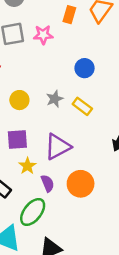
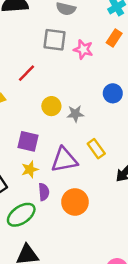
yellow circle: (19, 100) -> (51, 106), moved
yellow rectangle: (82, 106) -> (96, 149), moved

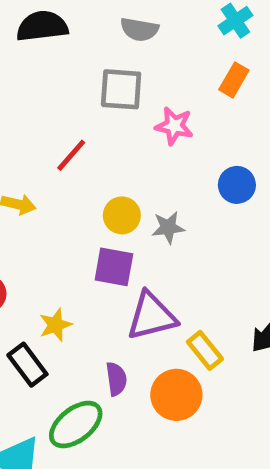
pink star: (83, 49) -> (174, 126), moved
purple square: (28, 141) -> (114, 267), moved
yellow rectangle: (96, 149) -> (205, 350), moved
yellow star: (30, 169) -> (55, 325), moved

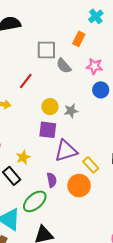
gray semicircle: (139, 29) -> (64, 66), moved, turned 42
orange rectangle: (234, 80) -> (79, 39), moved
pink star: (174, 126) -> (94, 66), moved

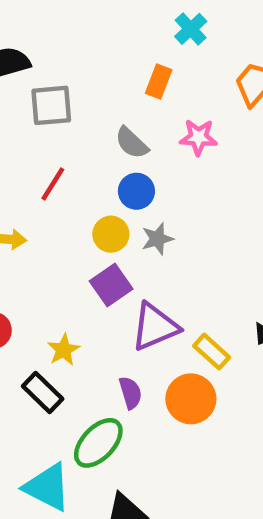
gray square: (46, 50) -> (51, 105), moved
blue circle: (101, 90) -> (136, 191), moved
purple square: (48, 130) -> (111, 285), turned -36

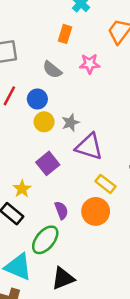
blue circle: (136, 191) -> (37, 99), moved
purple square: (111, 285) -> (48, 163), moved
purple triangle: (155, 327) -> (89, 147), moved, turned 44

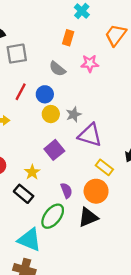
black triangle: (63, 278) -> (88, 217), moved

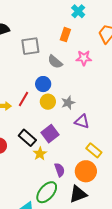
gray square: (17, 54) -> (30, 46), moved
red line: (21, 92) -> (24, 99), moved
purple triangle: (90, 135) -> (82, 121), size x0.7
yellow star: (32, 172) -> (40, 154), moved
black rectangle: (24, 194) -> (27, 138), moved

